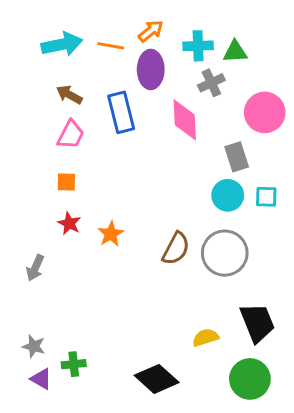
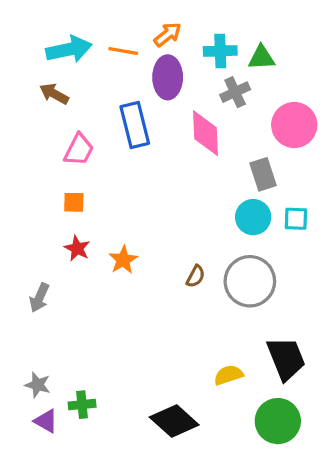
brown arrow: (69, 95) -> (54, 94), moved
brown semicircle: (176, 249) -> (196, 276), size x0.6

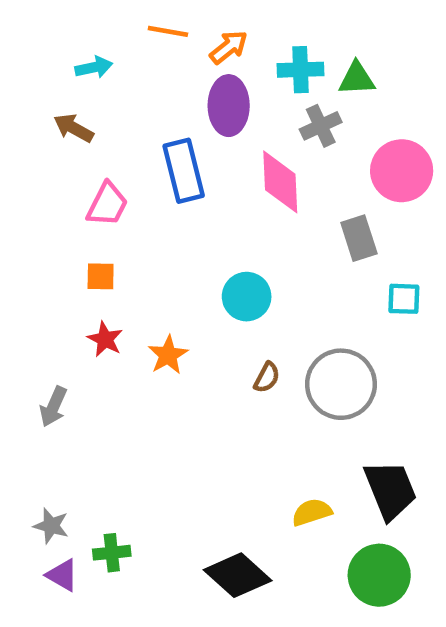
cyan arrow: (69, 49) -> (94, 67), size x0.6
orange line: (123, 51) -> (168, 31), moved
cyan circle: (253, 217) -> (247, 297), moved

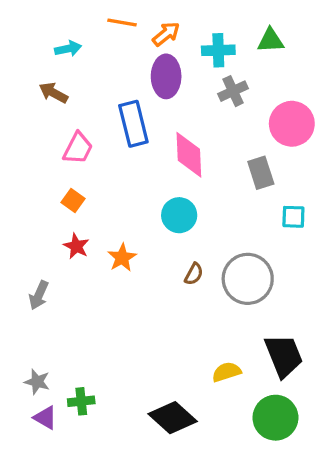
green triangle: (357, 79) -> (271, 40), moved
pink diamond: (280, 182) -> (189, 155), moved
orange square: (101, 276) -> (73, 200), turned 35

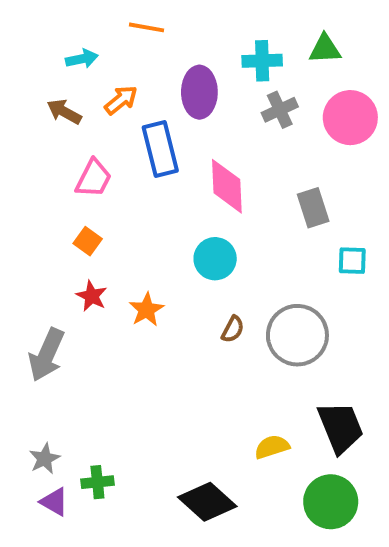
orange arrow: (166, 34) -> (121, 100), moved
pink circle: (292, 124) -> (350, 118), moved
gray arrow: (39, 295) -> (47, 355), size x1.5
gray star: (37, 382) -> (45, 459), turned 30

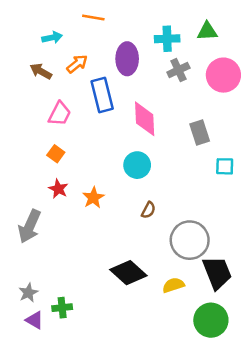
gray circle: (297, 335) -> (190, 240), moved
black diamond: (207, 502) -> (128, 273), moved

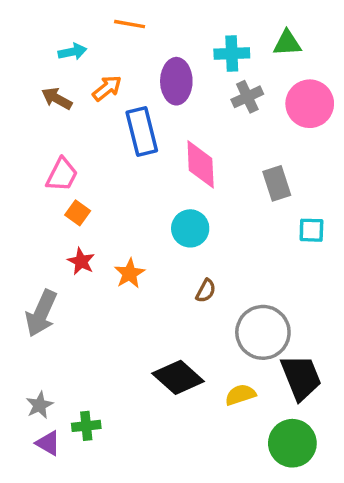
pink trapezoid: (60, 114) -> (62, 175), moved

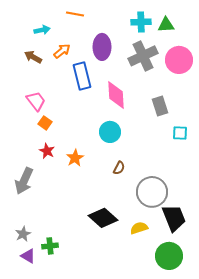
cyan cross: (232, 53) -> (141, 22), moved
gray cross: (247, 97) -> (143, 56), size x1.6
pink trapezoid: (62, 175) -> (36, 101), turned -65

